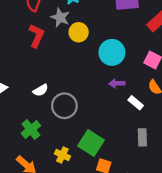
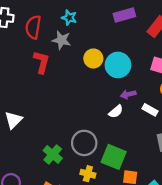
yellow circle: (79, 32) -> (93, 58), moved
white semicircle: (41, 90) -> (116, 112), moved
gray circle: (64, 106) -> (84, 143), moved

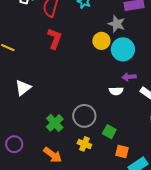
gray star: (61, 40) -> (117, 24), moved
white semicircle: (116, 112) -> (116, 91), turned 32
green square: (114, 157) -> (109, 132), size x0.6

